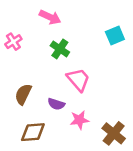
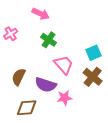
cyan square: (115, 35) -> (94, 53), moved
purple semicircle: (56, 104) -> (46, 85), size x1.5
brown cross: (114, 133) -> (93, 77), moved

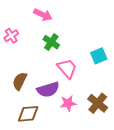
brown cross: (93, 77) -> (98, 103), moved
purple semicircle: (46, 85) -> (48, 90), turned -35

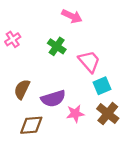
pink arrow: (43, 15) -> (72, 16), moved
cyan square: (99, 56) -> (102, 86), moved
pink trapezoid: (67, 68) -> (89, 61), moved

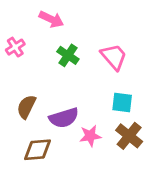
pink arrow: (72, 16) -> (51, 19), moved
pink trapezoid: (89, 61) -> (114, 57), moved
cyan square: (102, 86) -> (122, 103), turned 30

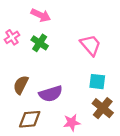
green cross: (68, 55) -> (40, 43), moved
pink star: (90, 136) -> (72, 123), moved

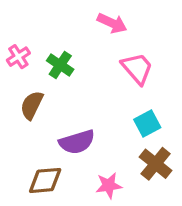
pink arrow: (41, 15) -> (112, 23), moved
cyan square: (97, 82) -> (147, 124), turned -35
brown semicircle: (21, 85) -> (32, 105), moved

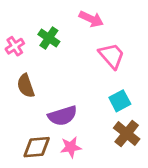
green cross: (60, 65) -> (49, 38), moved
brown semicircle: (32, 105) -> (26, 86), turned -45
pink star: (109, 185) -> (71, 147), moved

